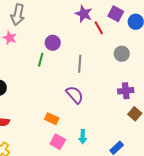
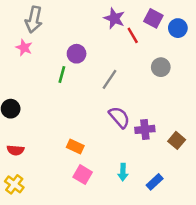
gray line: (80, 64) -> (109, 79), turned 30
purple cross: (126, 91) -> (145, 129), moved
purple semicircle: (75, 95) -> (119, 117), moved
cyan arrow: (83, 137) -> (123, 172), moved

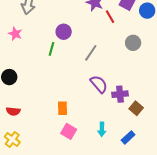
pink star: (24, 48) -> (15, 34), moved
brown square: (177, 140) -> (136, 108), moved
orange rectangle: (75, 147) -> (63, 108), turned 64

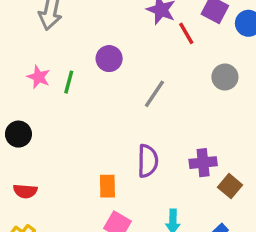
pink star: (15, 34) -> (39, 77), moved
green line: (52, 49) -> (69, 82), moved
purple semicircle: (99, 84) -> (148, 161), moved, turned 42

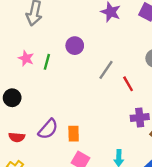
red line: (186, 33) -> (128, 84), moved
purple semicircle: (148, 161) -> (48, 129), moved, turned 40

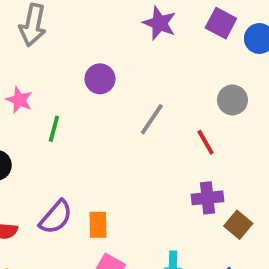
green line: (47, 62) -> (54, 129), moved
red line: (128, 84) -> (206, 142), moved

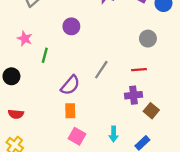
gray line: (152, 119) -> (101, 70), moved
red line: (206, 142) -> (139, 70), moved, turned -64
purple semicircle: (56, 217) -> (70, 85), moved

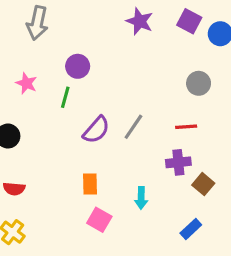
purple circle: (71, 26) -> (78, 66), moved
green line: (45, 55) -> (65, 97), moved
purple semicircle: (70, 85) -> (96, 130), moved
cyan arrow: (114, 134) -> (141, 198), moved

